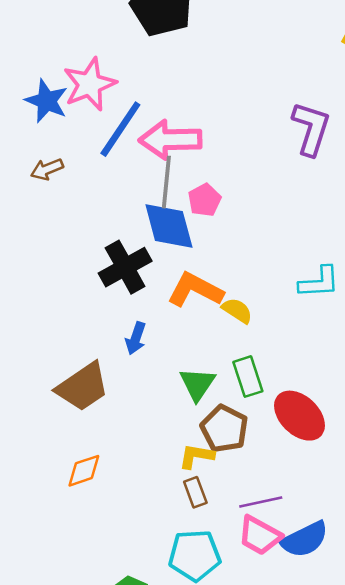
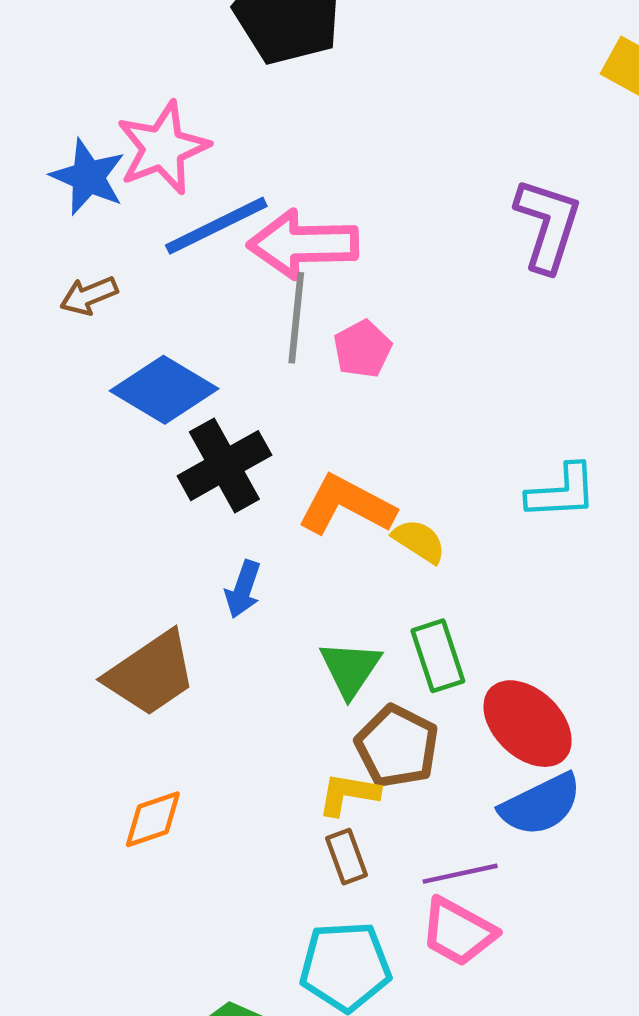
blue line: (120, 129) -> (216, 226), turned 30
blue diamond: (169, 226) -> (164, 390), moved, turned -44
blue semicircle: (305, 539) -> (541, 805), moved

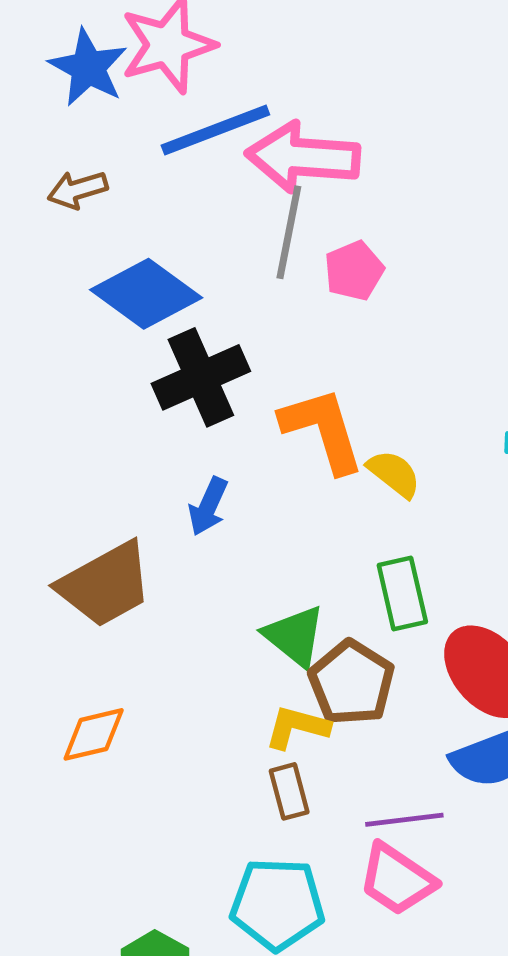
orange L-shape: (346, 505) -> (323, 430), turned 40
green triangle: (350, 669) -> (295, 636), moved, turned -30

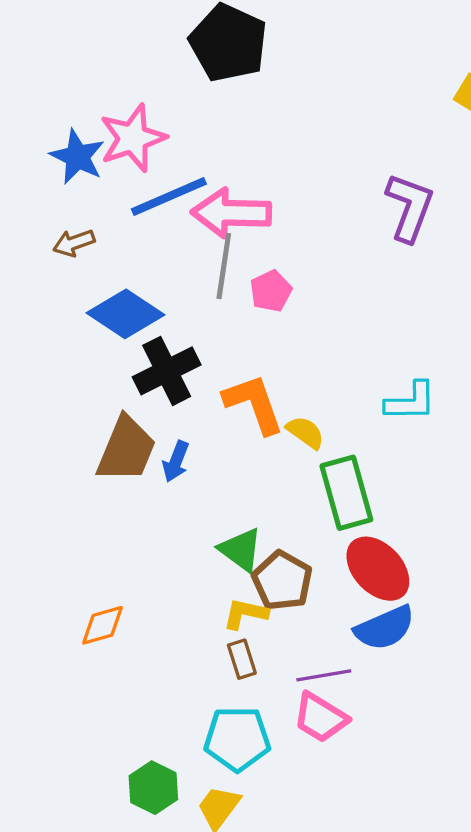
brown trapezoid: (105, 584) -> (126, 449), moved, turned -36
green rectangle: (402, 594) -> (346, 493), moved, size x1.4

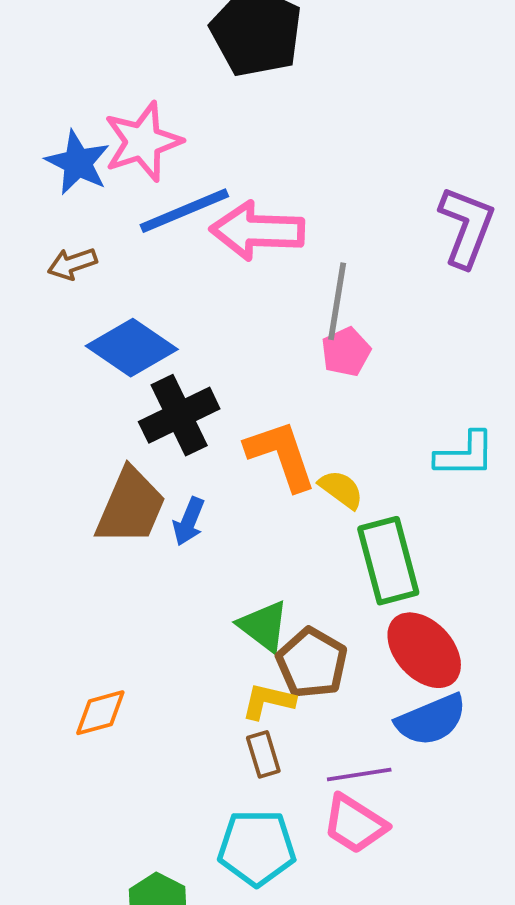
gray line: (224, 266) -> (337, 301), moved
pink pentagon: (271, 291) -> (346, 352), moved

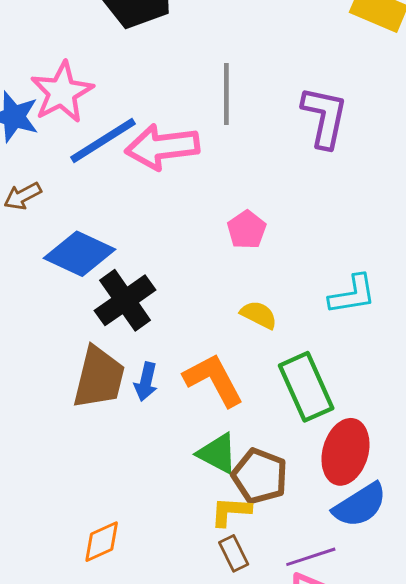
gray line: (337, 301) -> (226, 94), moved
orange L-shape: (281, 455) -> (214, 380), moved
yellow semicircle: (341, 489) -> (259, 315), moved
red ellipse: (424, 650) -> (345, 452), turned 68

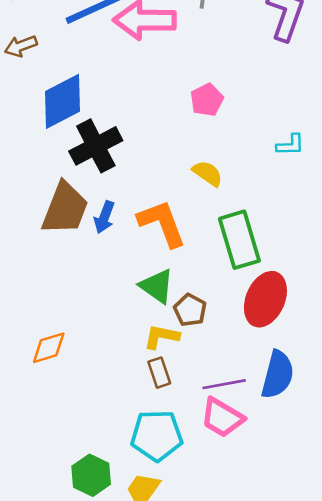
blue diamond: (79, 254) -> (62, 101), turned -60
cyan L-shape: (352, 295) -> (290, 145), moved, size x0.7
brown pentagon: (260, 476) -> (190, 310), size x0.7
blue semicircle: (360, 505) -> (278, 375), moved, turned -51

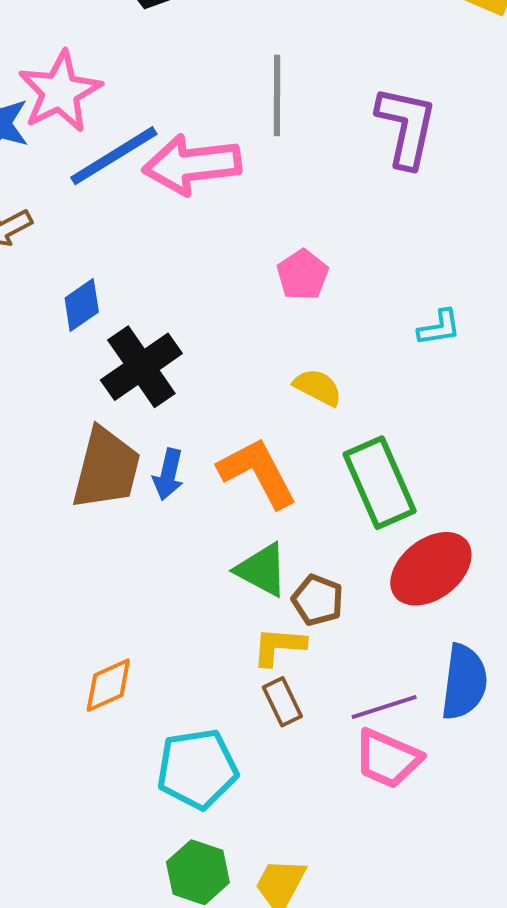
blue diamond: (62, 101) -> (82, 305), size x0.6
red ellipse: (265, 299) -> (431, 569), turned 36
cyan pentagon: (157, 435) -> (197, 769), moved

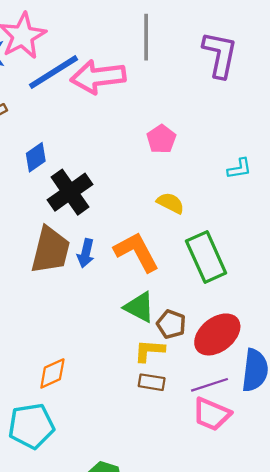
red ellipse: (431, 569) -> (217, 334), moved
brown rectangle: (282, 702) -> (152, 382), turned -55
cyan pentagon: (197, 769) -> (31, 426), moved

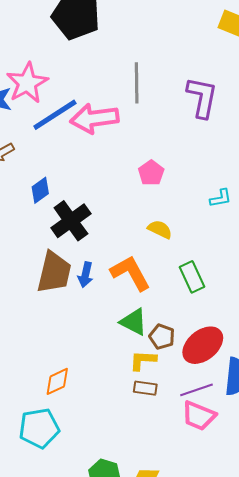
green rectangle: (206, 257) -> (192, 277), size x0.7

